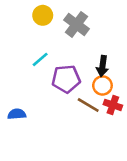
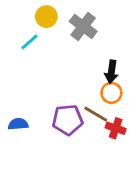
cyan line: (40, 59) -> (29, 42), moved
purple pentagon: (66, 79) -> (68, 120), moved
red cross: (113, 105) -> (116, 128), moved

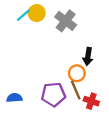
cyan line: (29, 42) -> (23, 15), moved
orange circle: (111, 93) -> (77, 73), moved
brown line: (96, 114) -> (76, 90), turned 36

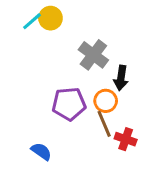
gray cross: (66, 21) -> (93, 55), moved
purple pentagon: (53, 94) -> (69, 104), moved
blue semicircle: (14, 98) -> (41, 151), moved, turned 40

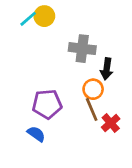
gray cross: (93, 55) -> (82, 49), turned -30
purple pentagon: (69, 104) -> (47, 104), moved
red cross: (126, 139) -> (111, 123), turned 30

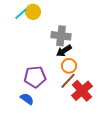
black arrow: (107, 69) -> (64, 51), moved, turned 49
brown line: (92, 109) -> (68, 81), turned 66
red cross: (111, 123) -> (82, 91), size x1.5

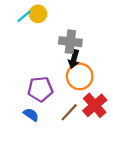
black arrow: (64, 51) -> (74, 59), turned -42
orange circle: (69, 66) -> (80, 76), size x1.5
brown line: (68, 81) -> (69, 112), moved

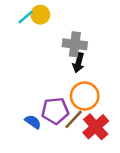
orange circle: (80, 76) -> (85, 96), moved
purple pentagon: (40, 89) -> (55, 111), moved
red cross: (95, 105) -> (96, 127), moved

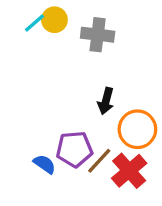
gray cross: (75, 44) -> (98, 35), moved
black arrow: (78, 63) -> (106, 101), moved
orange circle: (85, 96) -> (137, 129), moved

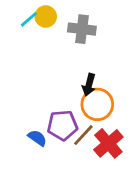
orange circle: (137, 129) -> (97, 104), moved

